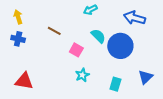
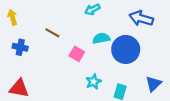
cyan semicircle: (98, 36) -> (101, 38), turned -56
blue cross: (18, 39) -> (20, 47), moved
cyan star: (82, 75) -> (93, 82), moved

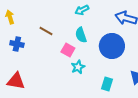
cyan semicircle: (101, 38) -> (81, 35), moved, turned -98
cyan star: (93, 82) -> (78, 67), moved

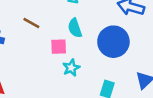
pink square: (68, 50) -> (59, 47), turned -32

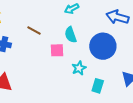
cyan star: (71, 68) -> (79, 68), moved

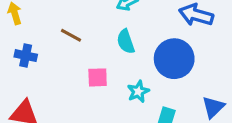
pink square: (57, 50) -> (98, 77), moved

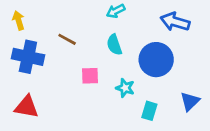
blue cross: (26, 56) -> (28, 57), size x1.6
cyan star: (138, 92) -> (125, 88), turned -30

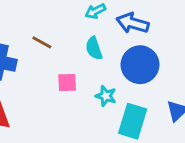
blue arrow: (175, 22) -> (133, 23), moved
cyan rectangle: (149, 111) -> (133, 121), size x1.6

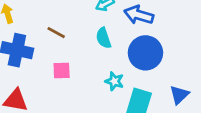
pink square: (67, 83) -> (62, 70), moved

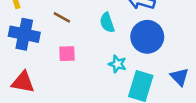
blue triangle: (179, 95) -> (180, 77), turned -30

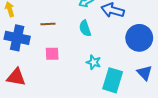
brown line: (62, 17) -> (48, 24), turned -32
blue circle: (147, 37) -> (139, 38), moved

